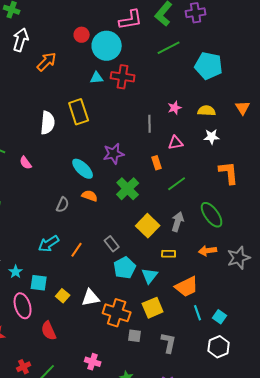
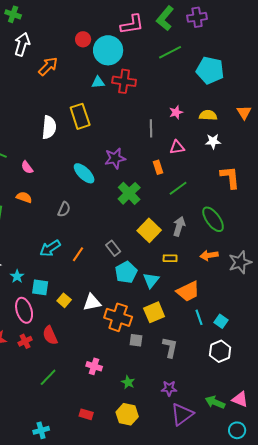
orange semicircle: (90, 196) -> (24, 197), moved
red cross: (24, 367) -> (25, 341), moved

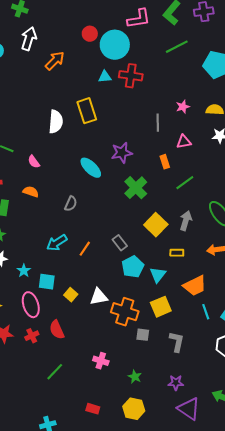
purple triangle: (182, 414) -> (189, 409), turned -50

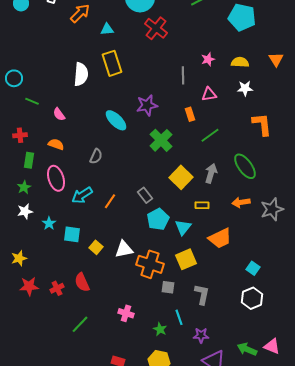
red cross: (131, 76) -> (156, 28), turned 30
cyan triangle: (105, 77) -> (107, 29), moved
pink ellipse: (31, 305) -> (56, 178), moved
cyan line: (206, 312) -> (179, 317), moved

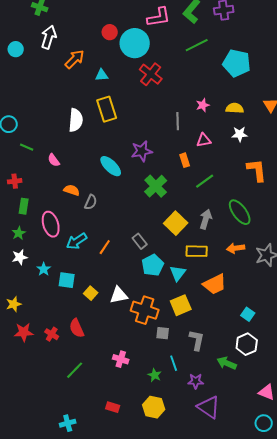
orange semicircle: (56, 144) -> (72, 190), moved
yellow rectangle: (202, 205) -> (197, 251), size x1.5
red cross: (57, 288) -> (52, 334), turned -32
green arrow: (247, 349) -> (227, 363), moved

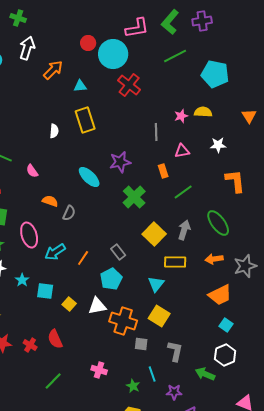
yellow semicircle: (235, 108) -> (203, 112), moved
white semicircle: (76, 120) -> (54, 131), size x0.6
cyan pentagon: (153, 265) -> (111, 279), moved
orange trapezoid: (215, 284) -> (220, 295), moved
yellow square: (181, 305) -> (159, 316), turned -35

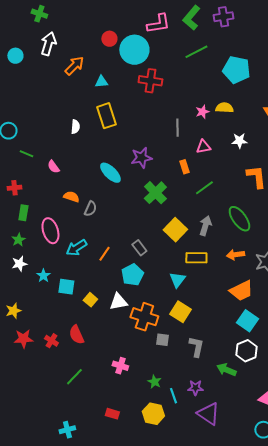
red cross: (129, 85) -> (150, 81), turned -30
cyan square: (226, 325) -> (247, 321), size x1.5
cyan line: (152, 374) -> (173, 396), moved

